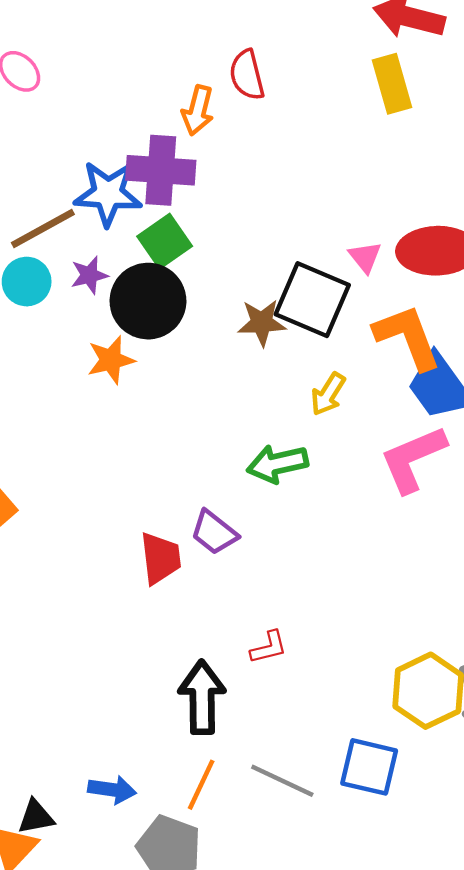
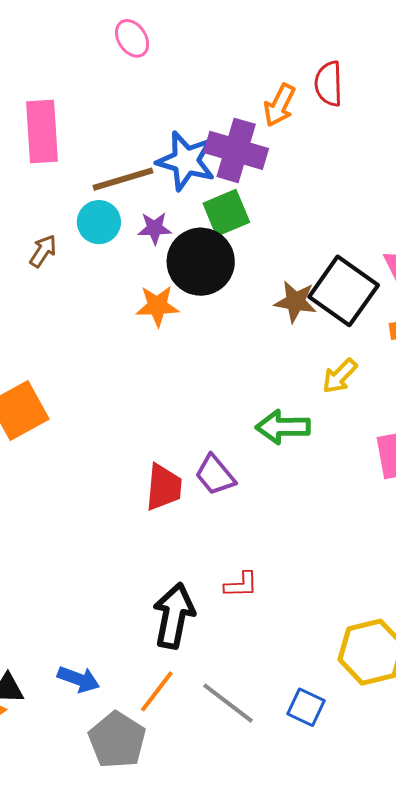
blue square: (369, 767) -> (306, 707), size x0.7

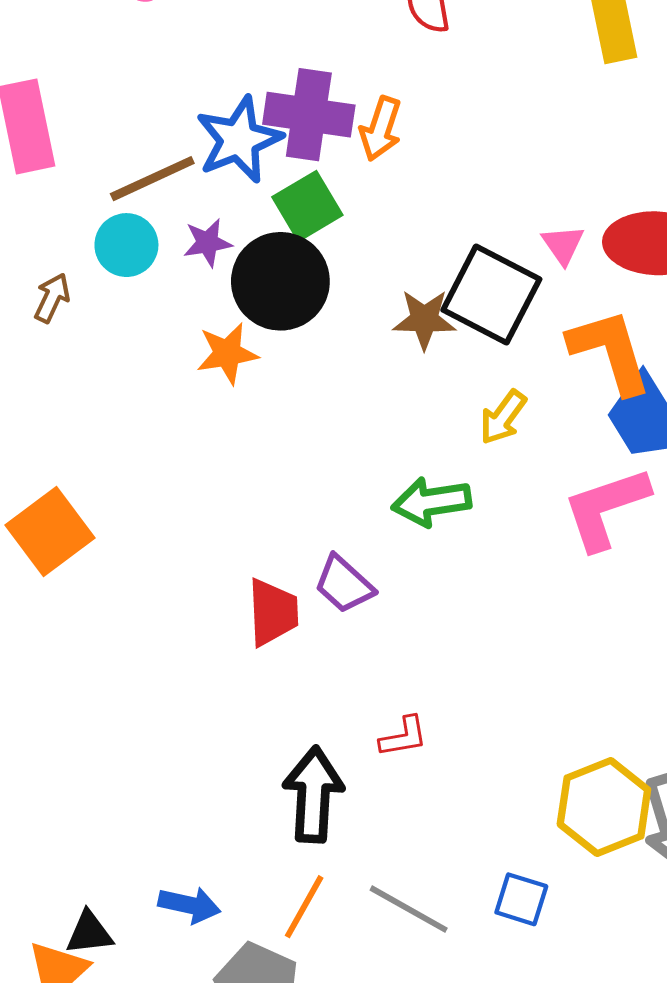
orange arrow: (279, 105) -> (381, 129), moved
blue star: (186, 161) -> (239, 140), turned -30

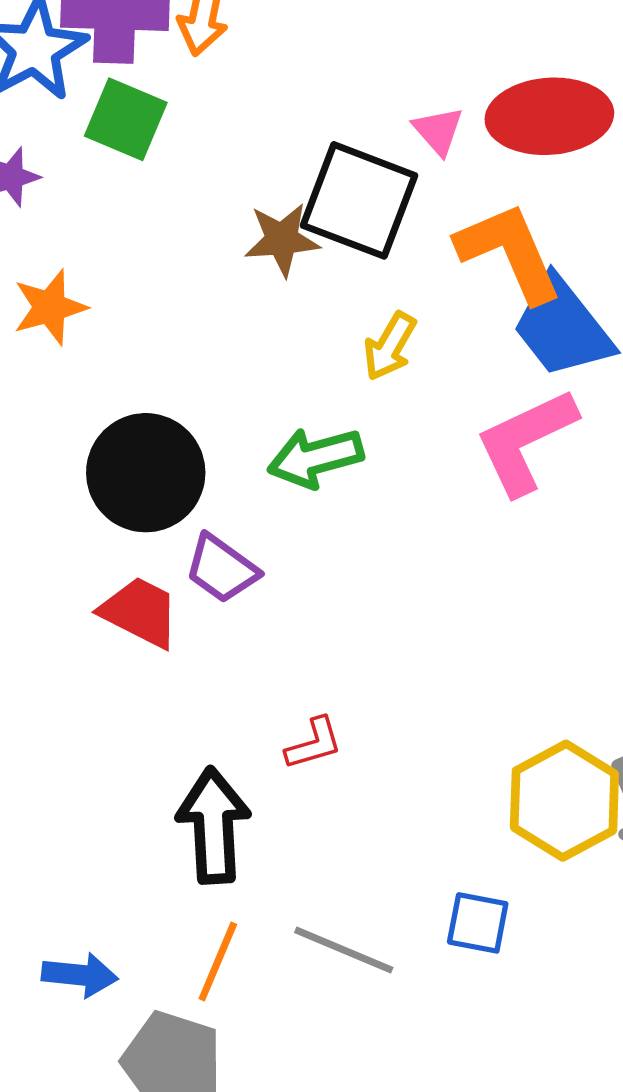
green square: (307, 206) -> (126, 119), turned -30
black circle: (280, 281) -> (146, 473), moved
red trapezoid: (273, 612) -> (140, 612), turned -54

